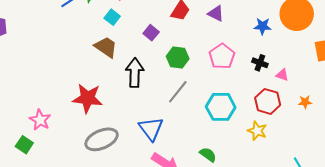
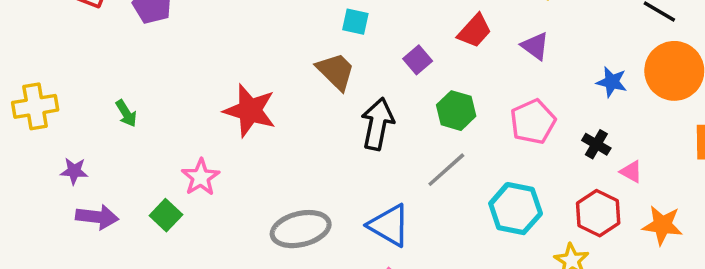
cyan square: (112, 17) -> (355, 22), turned -35
red star: (88, 98) -> (250, 111), moved
orange star: (305, 102) -> (662, 225), size x1.6
blue triangle: (151, 129) -> (389, 225), turned -32

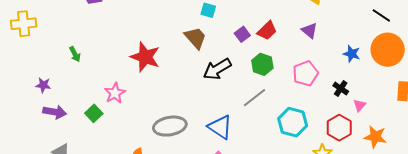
red trapezoid: (475, 31) -> (267, 31), moved
yellow cross: (35, 106) -> (24, 24), moved
black arrow: (378, 124) -> (217, 69), turned -136
pink triangle: (631, 172) -> (360, 105), turned 40

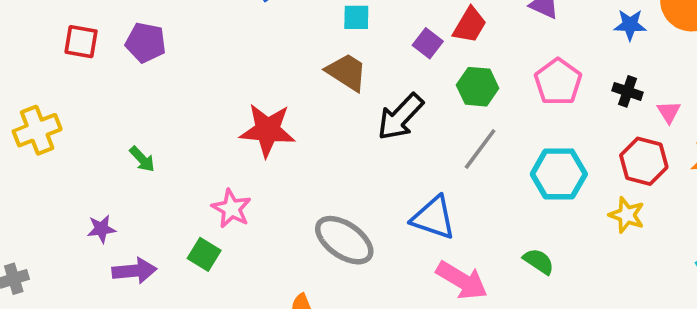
gray ellipse: (170, 126) -> (344, 240), turned 60

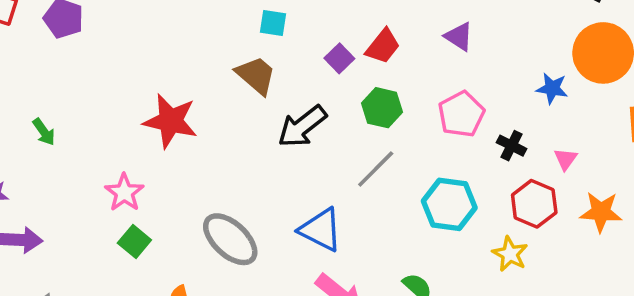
blue star: (630, 25) -> (552, 88), moved
black cross: (627, 91) -> (512, 146), moved
green square: (204, 254) -> (134, 241), moved

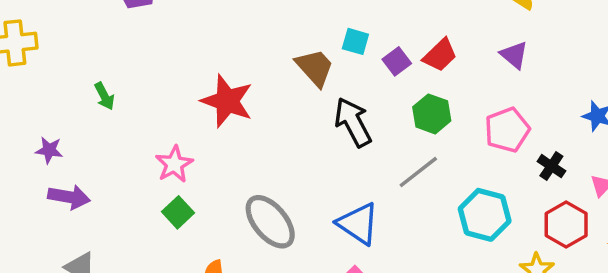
cyan square: (273, 23) -> (355, 41), moved
black arrow: (302, 126) -> (353, 122), turned 93

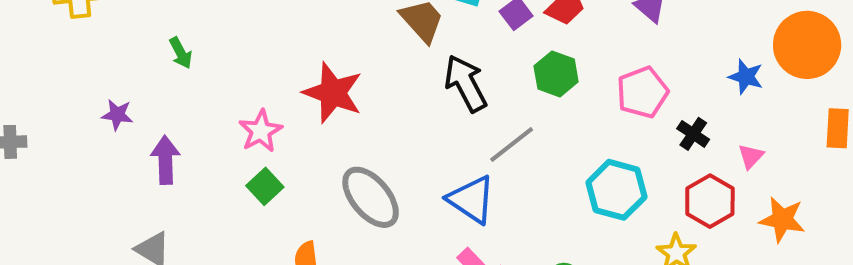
red star: (227, 101) -> (333, 93), moved
gray line: (418, 172) -> (512, 145), moved
purple arrow: (69, 197) -> (165, 160), moved, turned -102

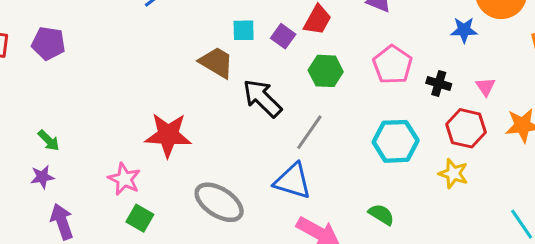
purple star: (117, 115) -> (42, 177), moved

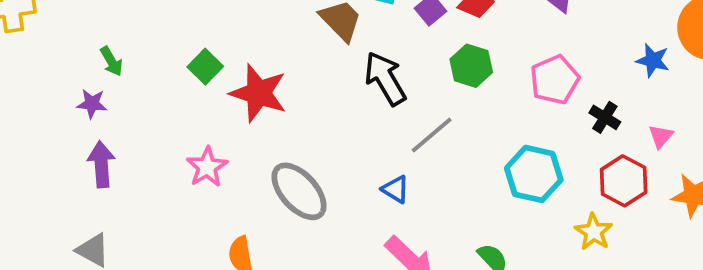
pink star: (124, 179) -> (207, 167), moved
blue triangle: (293, 181) -> (396, 189), size x0.6
green square: (140, 218) -> (205, 67), moved

